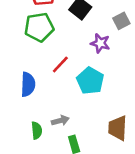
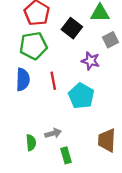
red line: (60, 64) -> (53, 81), turned -54
blue semicircle: (28, 84) -> (23, 80), moved

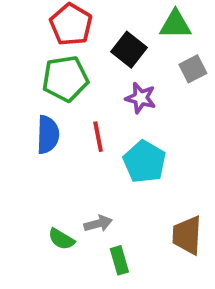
purple star: (91, 61) -> (141, 98), moved
green semicircle: (31, 143) -> (61, 239), turned 126

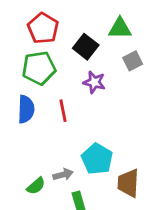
cyan pentagon: (144, 162) -> (97, 159), moved
green semicircle: (61, 239) -> (36, 186), turned -72

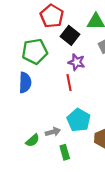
red pentagon: (43, 28) -> (52, 16), moved
red line: (63, 111) -> (69, 83), moved

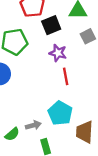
black square: (70, 35) -> (51, 25), turned 30
red line: (69, 83) -> (66, 76), moved

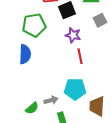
cyan pentagon: (60, 113) -> (75, 89), turned -30

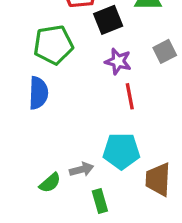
gray square: (100, 20) -> (165, 51), moved

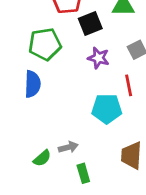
red line: (130, 96) -> (129, 85), moved
cyan pentagon: (121, 151) -> (107, 109), moved

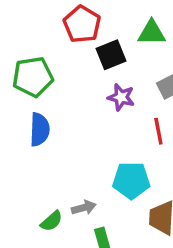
green pentagon: (45, 44) -> (33, 77), moved
cyan pentagon: (107, 109) -> (131, 180), moved

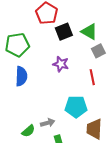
green triangle: (152, 33) -> (89, 32), moved, turned 30
purple star: (121, 97) -> (61, 64), moved

